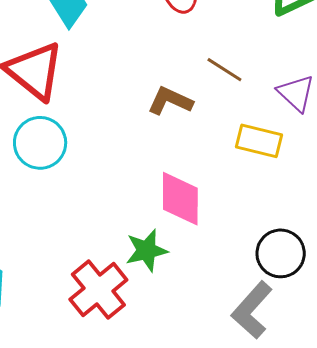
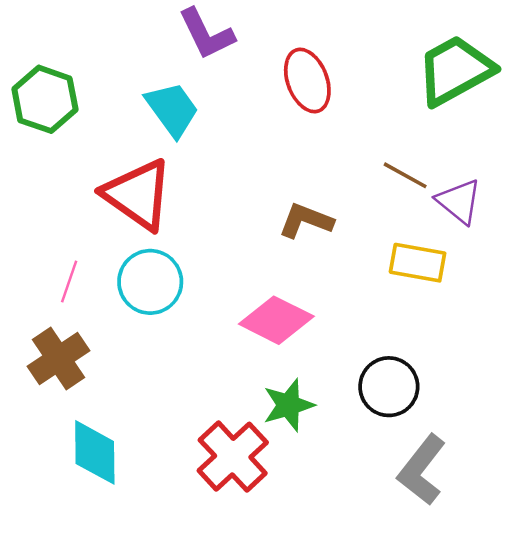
brown line: (224, 70) -> (405, 175), moved
pink diamond: (180, 199) -> (276, 320), moved, turned -60
black circle: (281, 253) -> (389, 387), moved

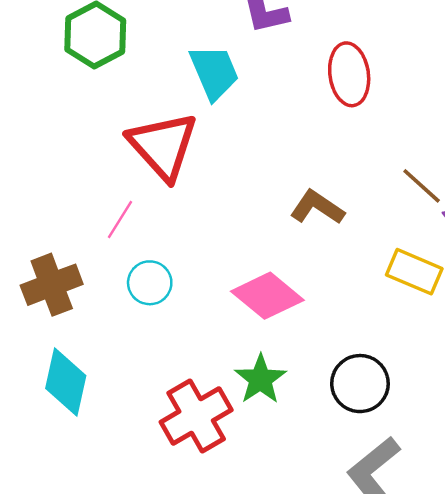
pink line: (69, 281) -> (120, 219), moved
cyan circle: (150, 282) -> (150, 283), moved, size x0.7
green star: (289, 405) -> (260, 379), turned -30

